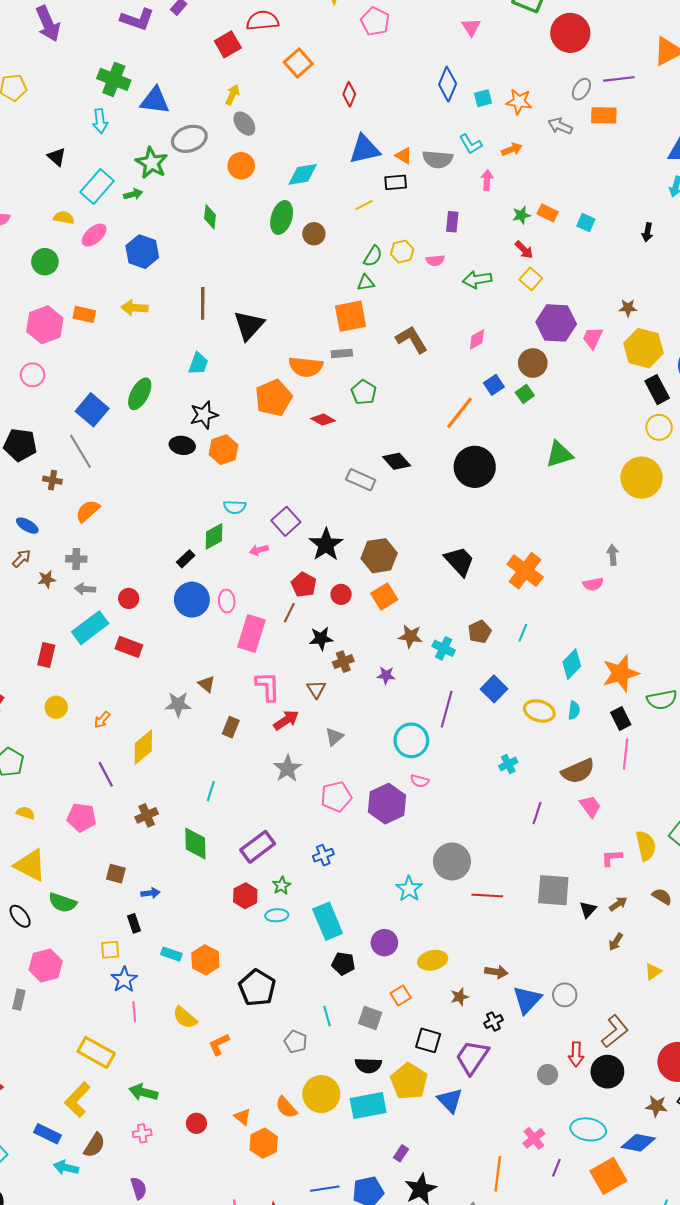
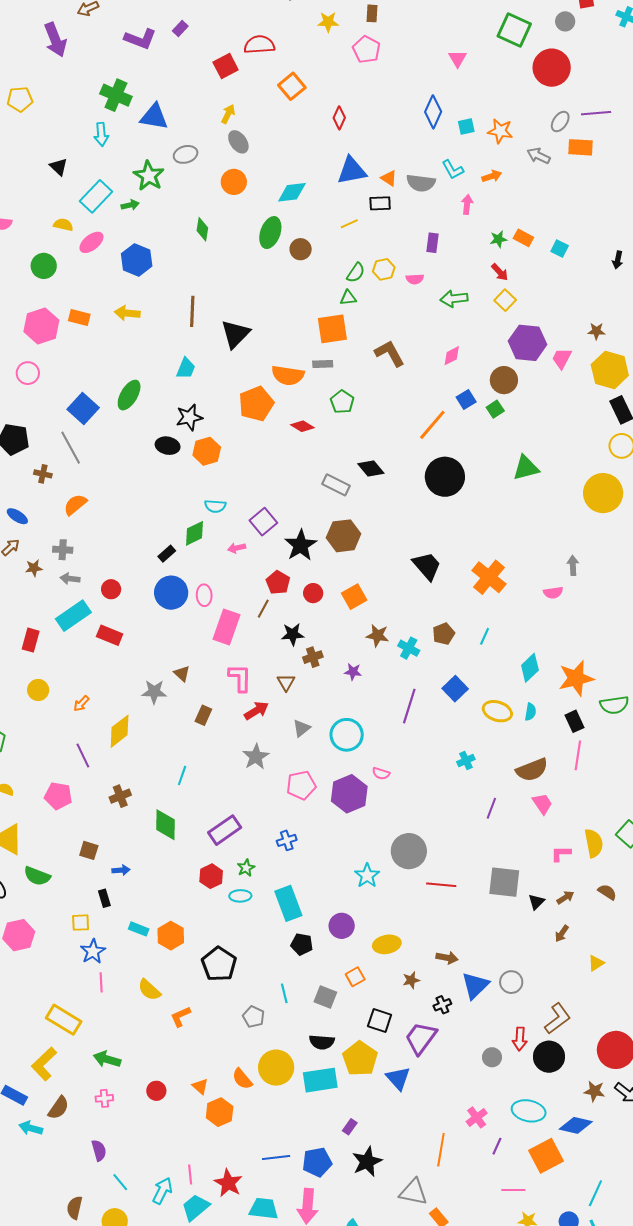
gray ellipse: (189, 139) -> (186, 154), size x0.7
brown hexagon: (379, 556) -> (344, 536), moved
cyan circle: (411, 740) -> (347, 735), moved

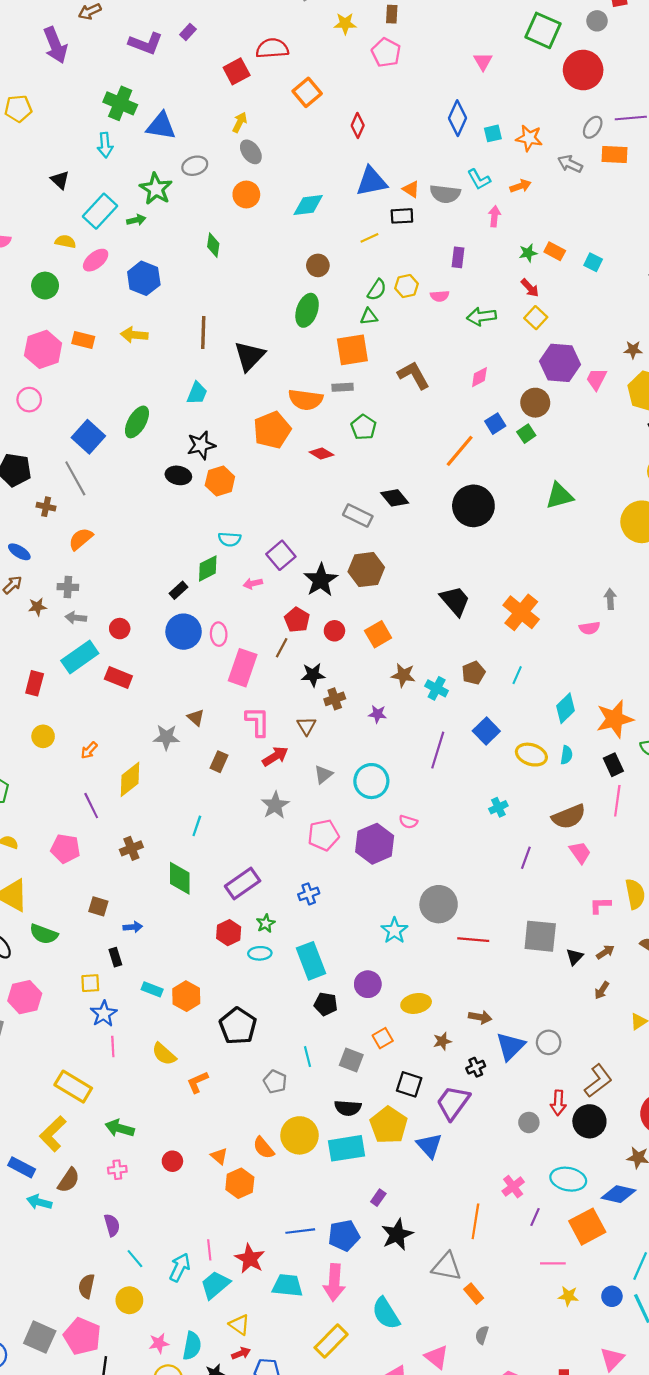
green ellipse: (270, 233) -> (307, 310), moved

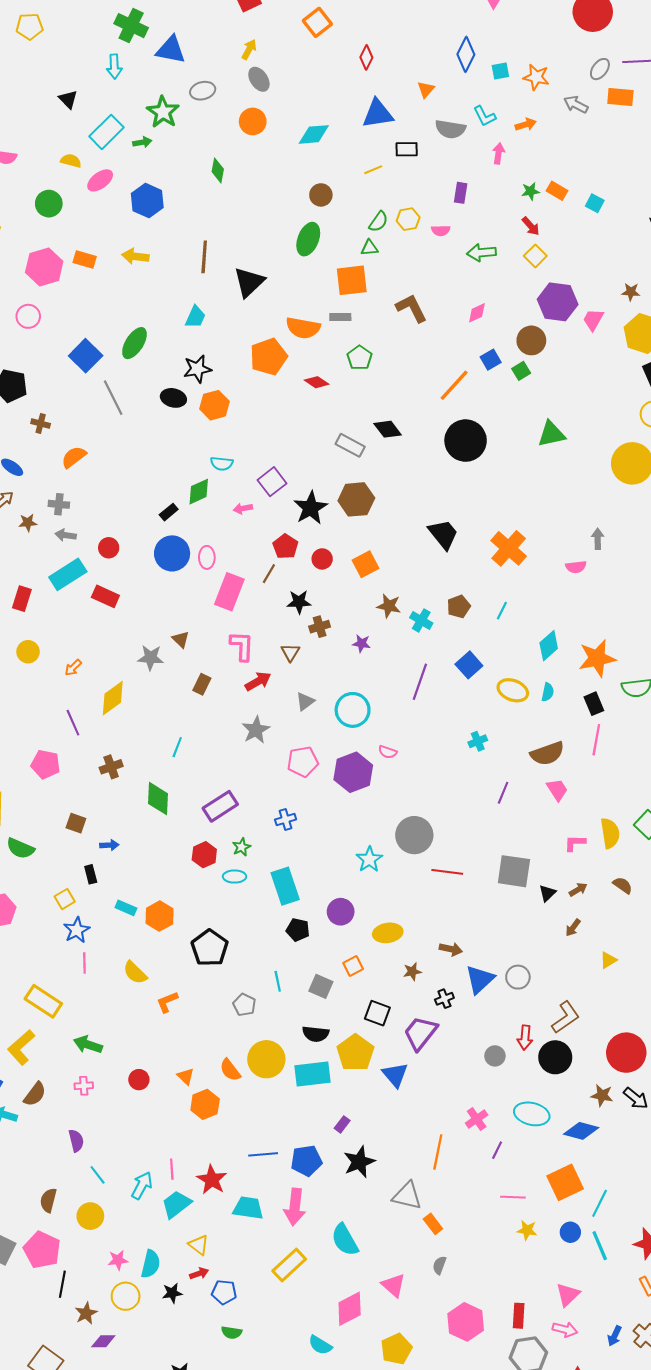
orange triangle: (411, 189) -> (426, 89), moved, turned 36
gray line: (75, 478) -> (113, 398), moved
yellow square: (90, 983) -> (65, 899), turned -30
orange square: (587, 1227) -> (565, 1182), moved

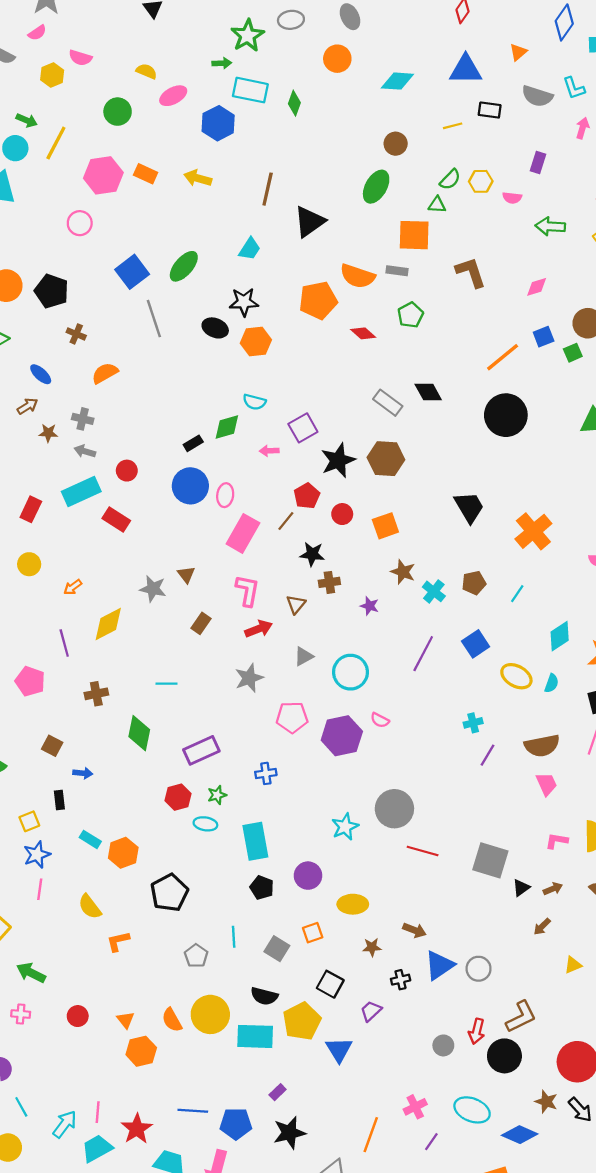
cyan rectangle: (106, 132) -> (250, 90), moved, turned 48
cyan line: (177, 747) -> (166, 684), turned 60
purple line: (503, 793) -> (487, 755), moved
purple trapezoid: (420, 1033) -> (371, 1011), size x0.6

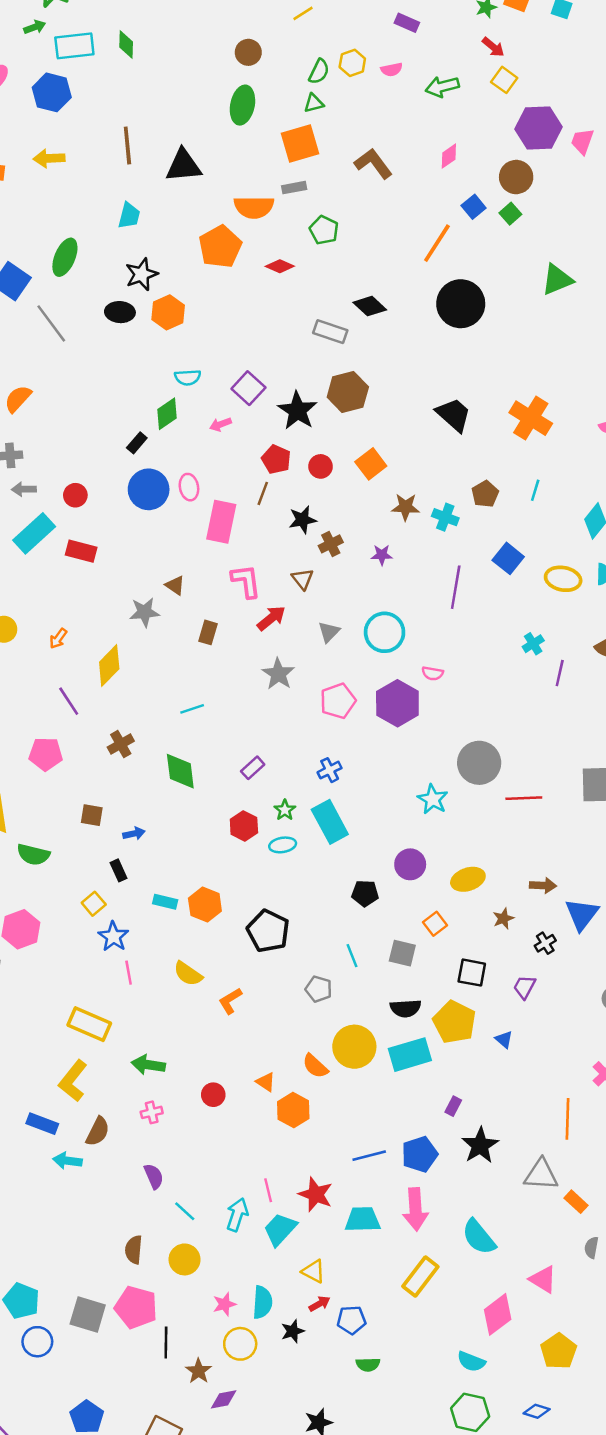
purple rectangle: (538, 162) -> (407, 23), turned -66
black triangle: (309, 222) -> (183, 166), turned 48
purple rectangle: (201, 750) -> (253, 768), size x0.6
cyan rectangle: (255, 841) -> (330, 822), moved
blue triangle: (339, 1050) -> (504, 1039), size x0.6

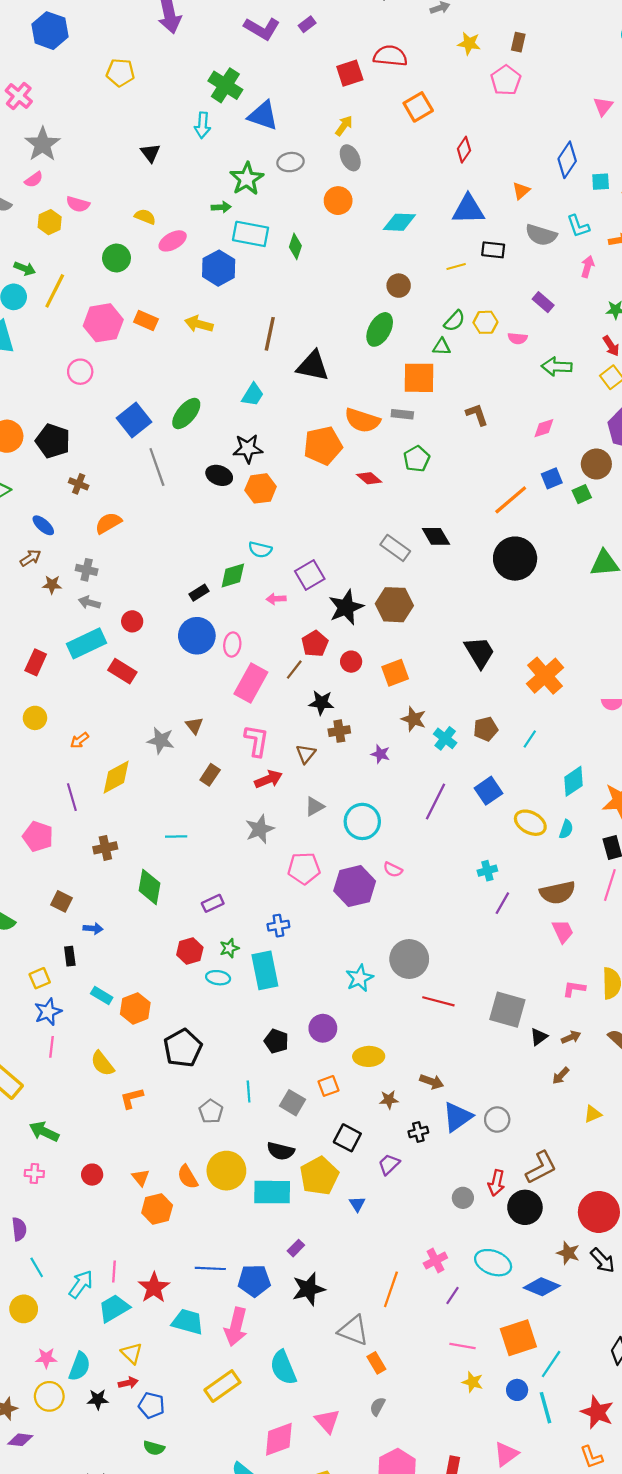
brown L-shape: (373, 164) -> (477, 415), size x0.7

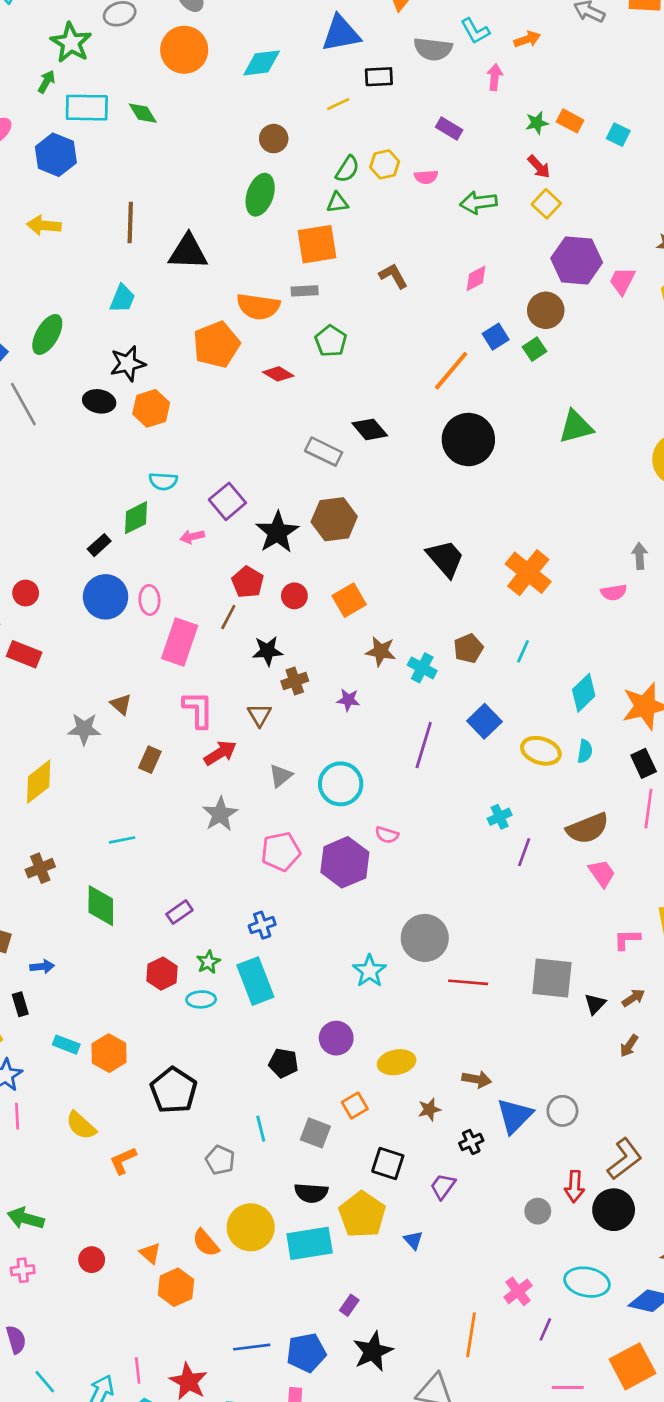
orange circle: (338, 201) -> (184, 50), size x1.4
green arrow: (221, 207) -> (46, 82), turned -48
green diamond: (295, 246) -> (143, 113), turned -40

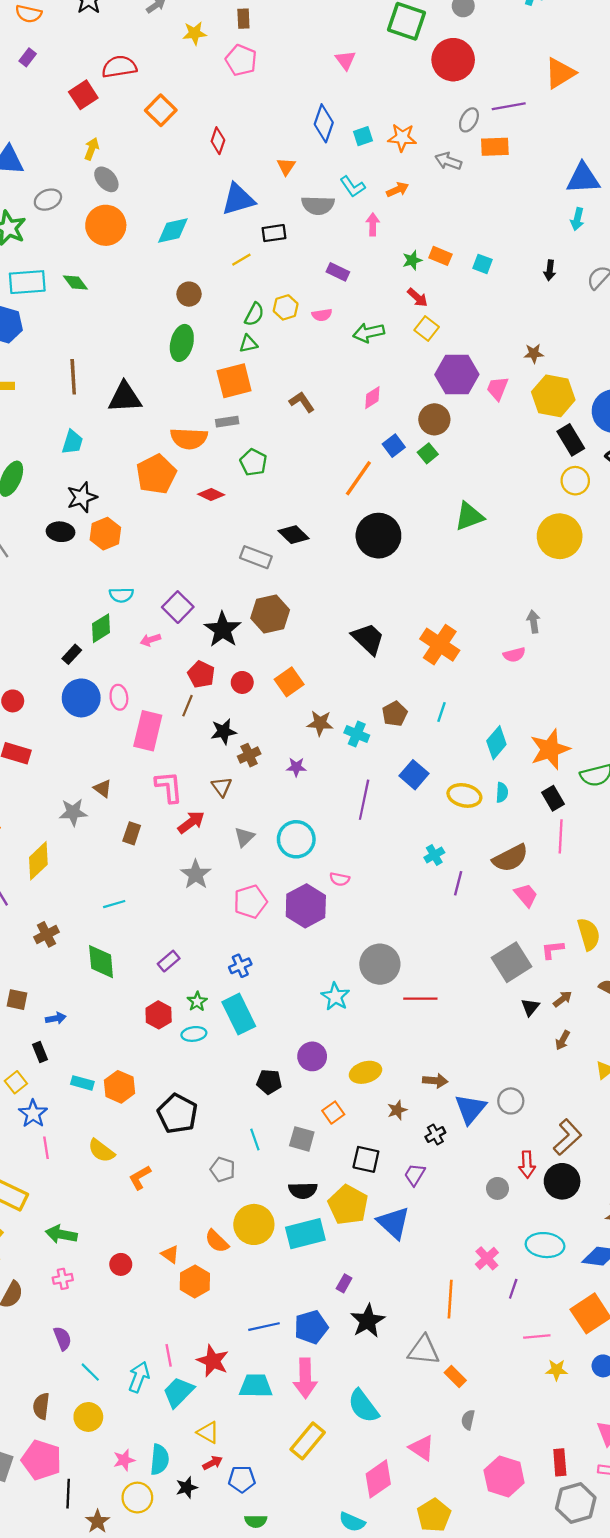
gray square: (552, 978) -> (512, 962), moved, turned -33
blue triangle: (413, 1240) -> (394, 1223), size x2.0

